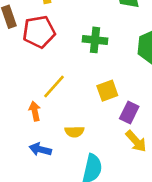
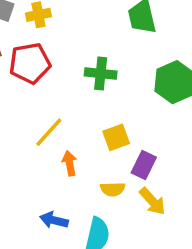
orange arrow: (35, 111) -> (70, 163), moved
yellow semicircle: (74, 132) -> (113, 189), moved
blue arrow: (40, 149) -> (54, 220), moved

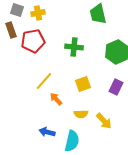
orange arrow: (70, 163) -> (56, 99), turned -32
purple rectangle: (144, 165) -> (116, 87), moved

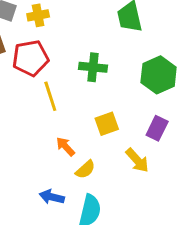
yellow line: (44, 81) -> (50, 96), moved, turned -60
yellow semicircle: (81, 114) -> (85, 169), moved, turned -40
yellow arrow: (104, 121) -> (137, 160), moved

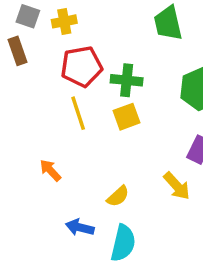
red pentagon: (30, 58) -> (82, 66), moved
yellow square: (107, 124) -> (127, 117), moved
orange arrow: (66, 147) -> (50, 170), moved

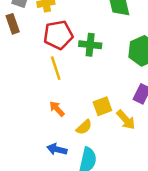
yellow square: (127, 117) -> (102, 106), moved
orange arrow: (50, 170) -> (57, 109), moved

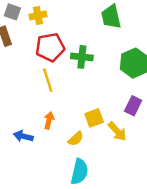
orange arrow: (57, 109) -> (49, 120), turned 56
blue arrow: (57, 149) -> (23, 136), moved

